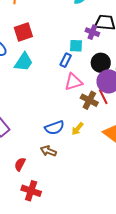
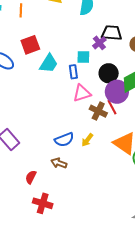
purple cross: (92, 32) -> (99, 43), turned 32
blue rectangle: (66, 60) -> (73, 72), turned -32
cyan trapezoid: (24, 62) -> (49, 64), moved

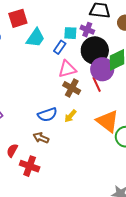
purple cross: (99, 43) -> (87, 30), moved, turned -32
blue rectangle: (73, 72) -> (60, 47), turned 40
black circle: (109, 73) -> (95, 50), size x1.4
brown cross: (98, 111) -> (72, 88), moved
red cross: (43, 203) -> (30, 166), moved

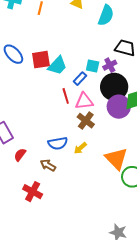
red square: (18, 18) -> (41, 60), moved
purple cross: (87, 30) -> (110, 65), turned 32
red line: (97, 84) -> (66, 96), moved
red semicircle: (12, 150) -> (20, 155), moved

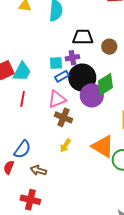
purple cross: (110, 65) -> (72, 58), turned 32
blue rectangle: (80, 79) -> (62, 76), moved, turned 32
red line: (66, 96) -> (23, 99), moved, turned 42
blue semicircle: (58, 143) -> (22, 149), moved, turned -30

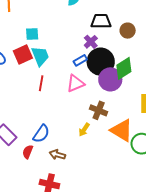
purple cross: (72, 58) -> (91, 42), turned -32
cyan square: (56, 63) -> (32, 34), moved
cyan trapezoid: (22, 72) -> (40, 56), turned -50
brown cross: (63, 117) -> (99, 110), moved

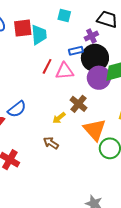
cyan square: (32, 34) -> (64, 15), moved
red line: (41, 83) -> (47, 66), moved
brown arrow: (57, 155) -> (51, 143), moved

